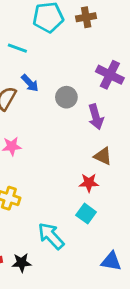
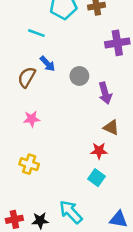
purple cross: (110, 75) -> (117, 43), moved, turned -35
cyan arrow: (51, 236) -> (71, 212), moved

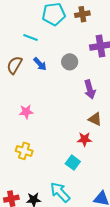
gray circle: (79, 76) -> (70, 62), moved
brown semicircle: (27, 77) -> (15, 65), moved
cyan square: (97, 178) -> (73, 163), moved

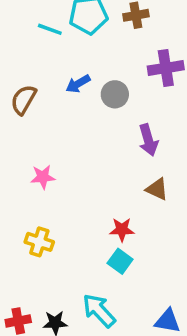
cyan line: (30, 37) -> (50, 29), moved
blue arrow: (40, 64) -> (78, 84), moved, turned 104
red star: (84, 139) -> (122, 230), moved

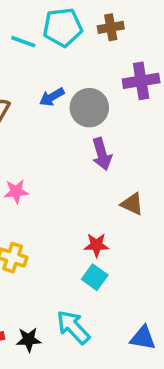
gray circle: (115, 94) -> (89, 108), size x1.4
purple arrow: (148, 140) -> (102, 154), moved

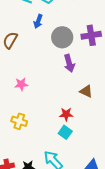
purple cross: (141, 81) -> (91, 35), moved
blue arrow: (52, 97) -> (38, 21), moved, turned -40

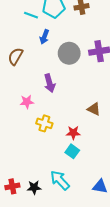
purple arrow: (69, 63) -> (50, 83), moved
yellow cross: (19, 121) -> (44, 123), moved

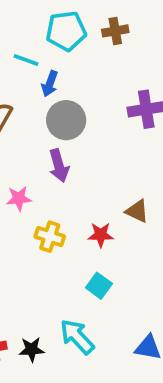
cyan line: (31, 15) -> (26, 60), moved
gray circle: (69, 53) -> (66, 120), moved
red star: (73, 133) -> (101, 235), moved

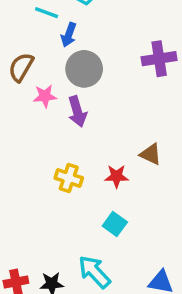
pink star: (19, 198) -> (45, 96), moved

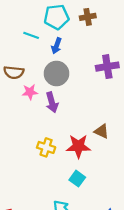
blue arrow: (69, 35) -> (56, 46), moved
brown semicircle: (21, 67) -> (14, 72), turned -114
red star: (117, 176) -> (78, 146), size x1.5

